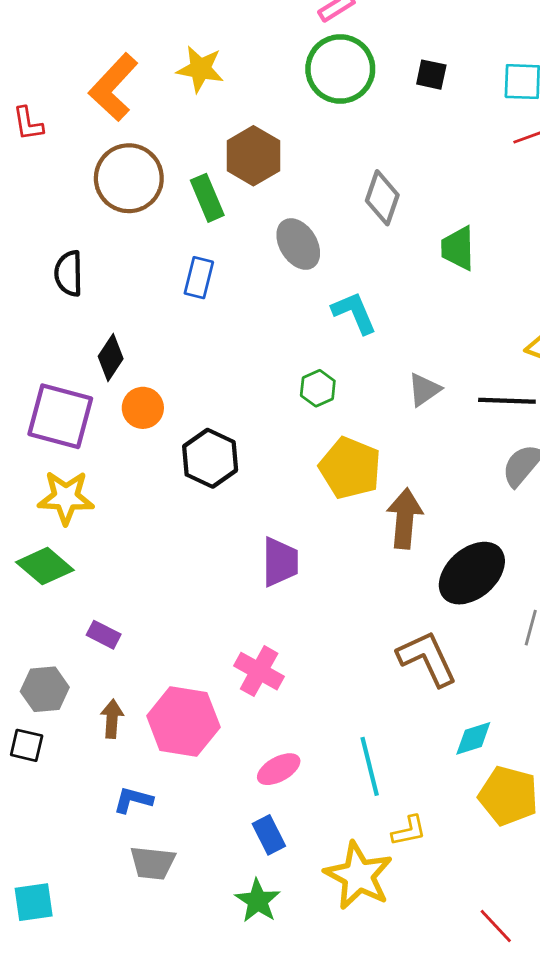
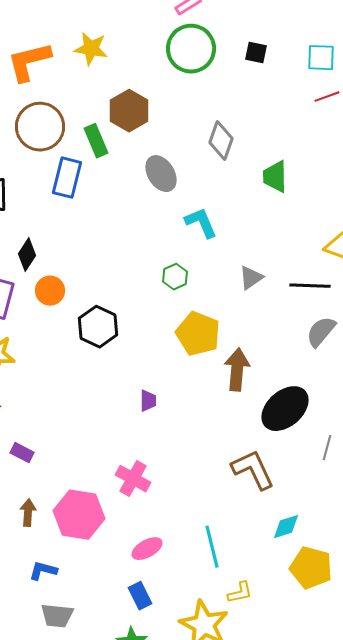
orange L-shape: (113, 87) -> (29, 62), turned 33
blue rectangle: (199, 278) -> (67, 178), moved, size x1.4
purple trapezoid: (280, 562) -> (148, 401), size x0.6

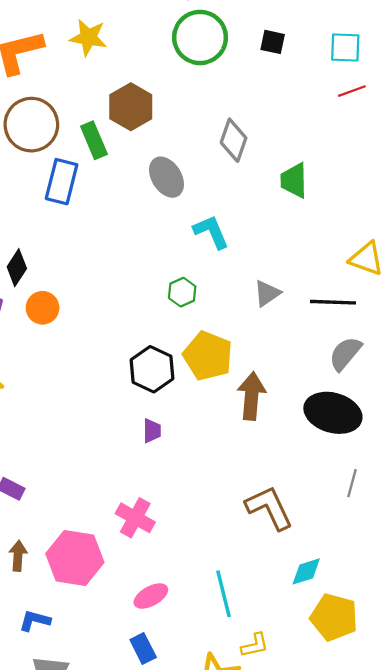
black hexagon: (98, 327) -> (152, 369), moved
black ellipse: (285, 409) -> (333, 413), moved, turned 57

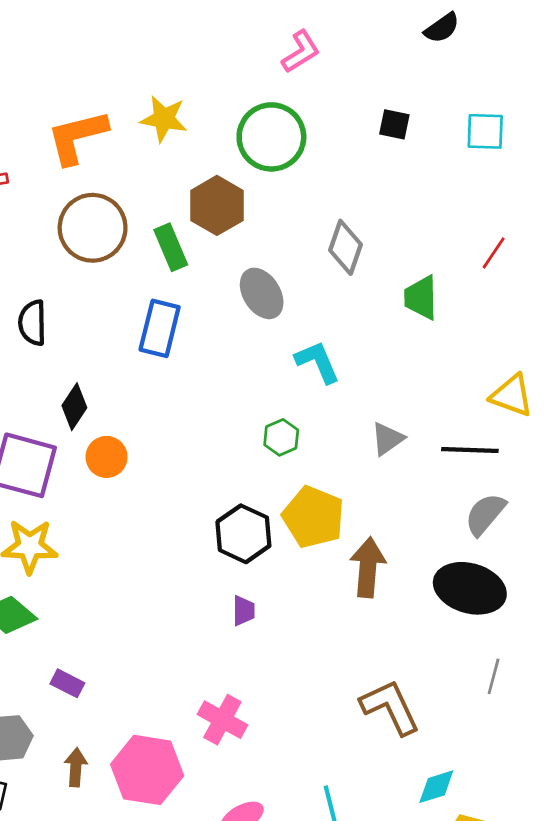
green circle: (200, 37) -> (271, 137), moved
red line: (352, 91) -> (494, 253), moved, turned -36
blue rectangle: (62, 182) -> (160, 328), moved

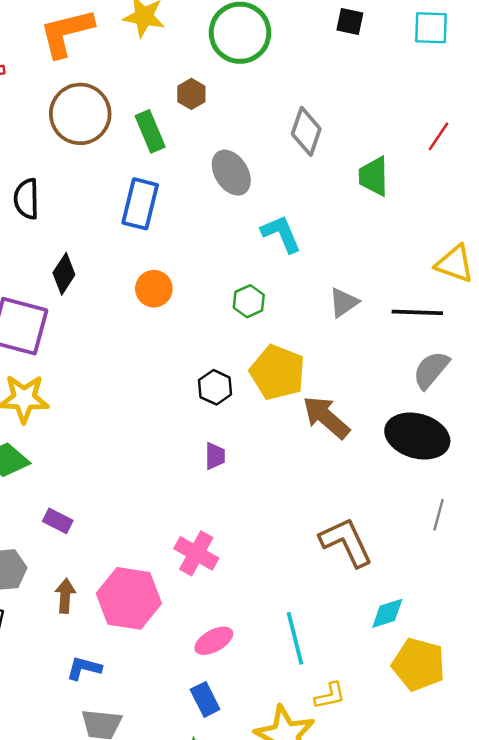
brown hexagon: (217, 205) -> (191, 94), size x0.6
orange circle: (107, 457) -> (154, 289), moved
black hexagon: (243, 534) -> (215, 387), size x0.7
brown arrow: (368, 567) -> (326, 417), turned -54

